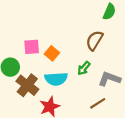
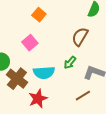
pink square: (32, 47) -> (30, 43), moved, turned -35
orange square: (52, 53) -> (39, 15), moved

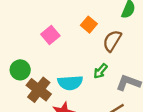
orange square: (39, 15) -> (89, 25), moved
pink square: (30, 43) -> (50, 35), moved

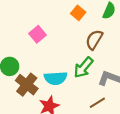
orange square: (89, 25) -> (78, 13), moved
green arrow: (100, 71) -> (83, 67), size x1.5

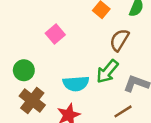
brown cross: (27, 85) -> (32, 101), moved

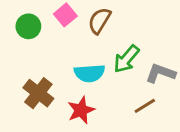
brown semicircle: (119, 40) -> (99, 21), moved
green circle: (24, 70) -> (28, 26), moved

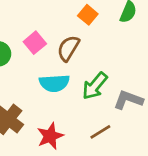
cyan semicircle: (89, 73) -> (54, 83), moved
brown line: (145, 106) -> (100, 132), moved

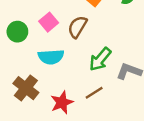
cyan semicircle: (54, 83) -> (51, 57), moved
brown line: (100, 132) -> (94, 93), moved

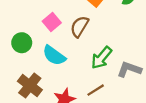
green circle: (17, 32) -> (22, 43), moved
cyan semicircle: (51, 57) -> (54, 55), turned 40

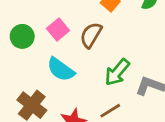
green circle: (22, 43) -> (22, 36), moved

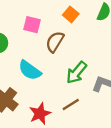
pink square: (58, 30) -> (32, 25), moved, turned -36

